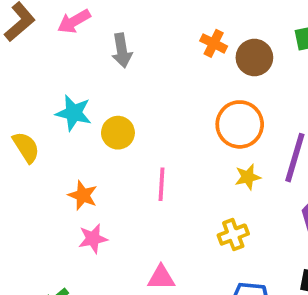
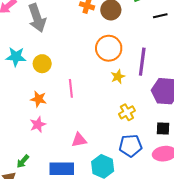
gray arrow: (122, 51) -> (37, 18), size x1.5
orange star: (83, 195) -> (39, 99), moved
yellow cross: (233, 235) -> (127, 112), moved

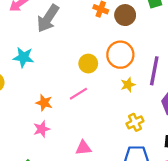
gray arrow: (37, 18) -> (48, 18), turned 48
yellow circle: (42, 64) -> (88, 64), moved
pink line: (71, 88) -> (78, 94), turned 60

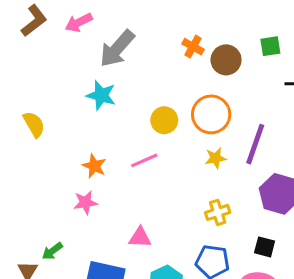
cyan star: (23, 57) -> (101, 95), moved

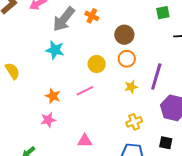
orange cross: (193, 47) -> (92, 16), moved
brown circle: (226, 60) -> (124, 35), moved
orange circle: (211, 114) -> (127, 59), size x0.7

